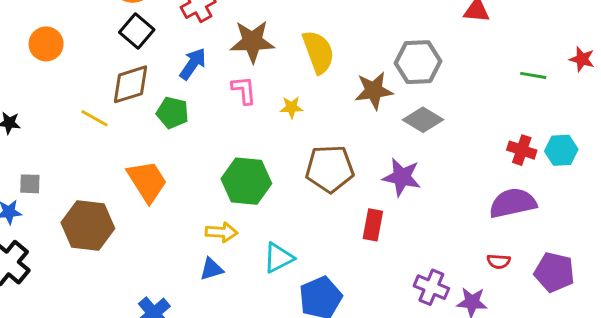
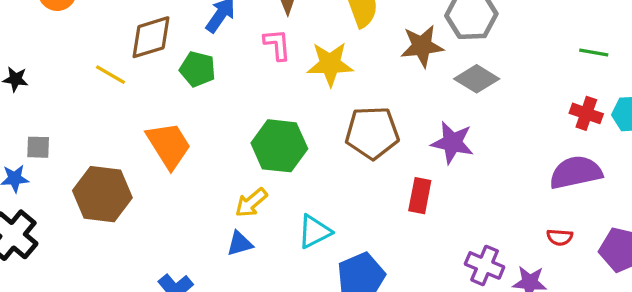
green line: (533, 75) -> (594, 52), moved
yellow star: (291, 107) -> (330, 64), size x1.8
yellow arrow: (222, 232) -> (251, 203), turned 136

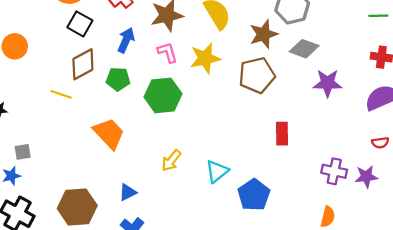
brown pentagon: (372, 133) -> (257, 75), moved
purple star: (452, 143) -> (328, 83), moved
green hexagon: (279, 146) -> (163, 95), moved
brown hexagon: (102, 194) -> (77, 207), moved
blue triangle: (240, 244) -> (128, 192), moved

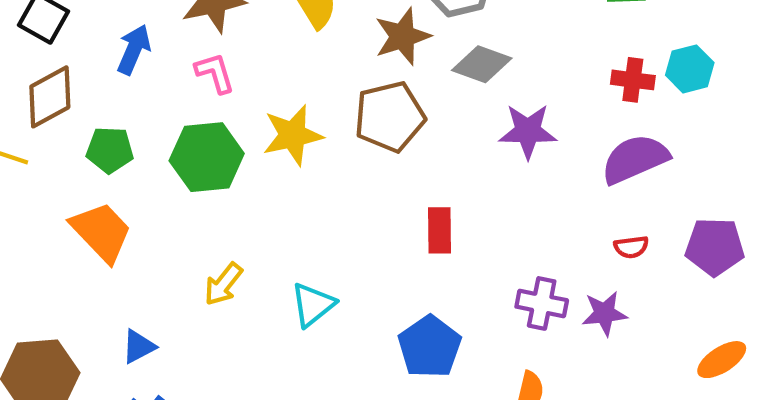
yellow star: (205, 58) -> (293, 135), moved
green pentagon: (118, 79) -> (110, 150), moved
blue pentagon: (254, 195) -> (430, 347), moved

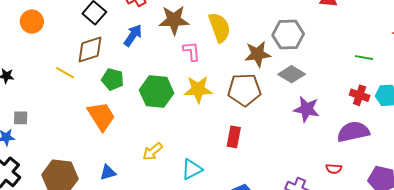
pink L-shape: (215, 73) -> (192, 51), moved
red rectangle: (439, 230) -> (234, 137), moved
red semicircle: (631, 247) -> (334, 169), moved

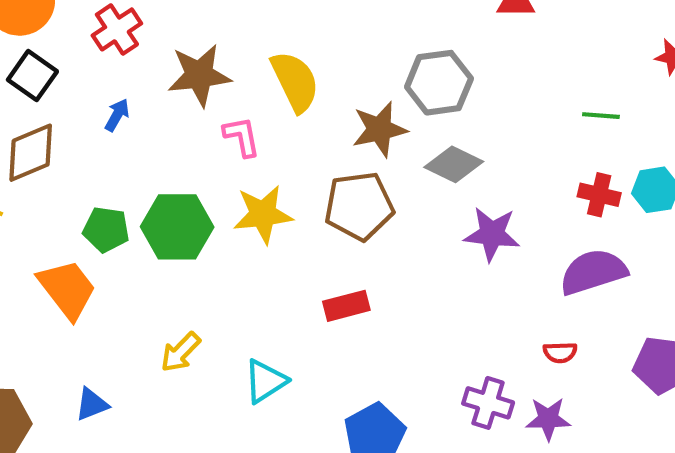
blue arrow: (133, 35) -> (117, 115), size x0.7
green pentagon: (113, 79) -> (106, 229), moved
red rectangle: (234, 137) -> (346, 306), turned 70

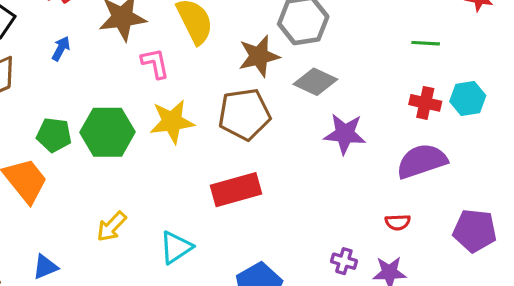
red rectangle: (346, 306) -> (236, 190), size x1.4
purple cross: (488, 403) -> (344, 261), size x0.7

